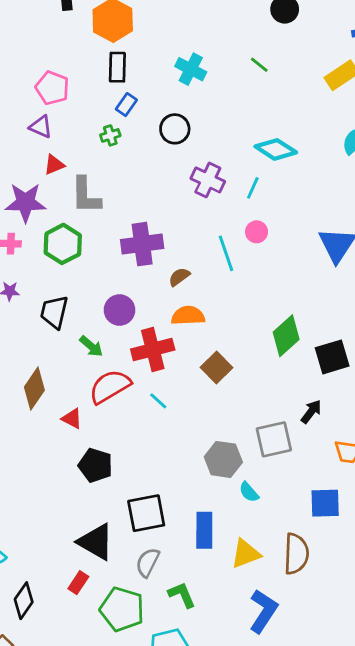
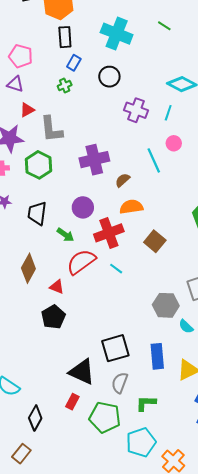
cyan cross: (191, 69) -> (117, 34), size x1.4
black pentagon: (95, 465) -> (53, 317), moved, turned 30
green L-shape: (182, 595) -> (146, 403), turned -60

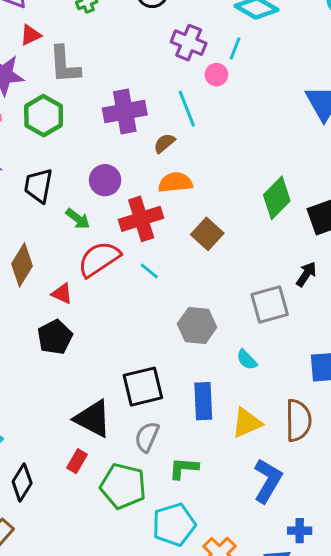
pink circle: (174, 143) -> (216, 75), moved
cyan line: (154, 160) -> (187, 109), moved
gray hexagon: (166, 305) -> (197, 326), moved

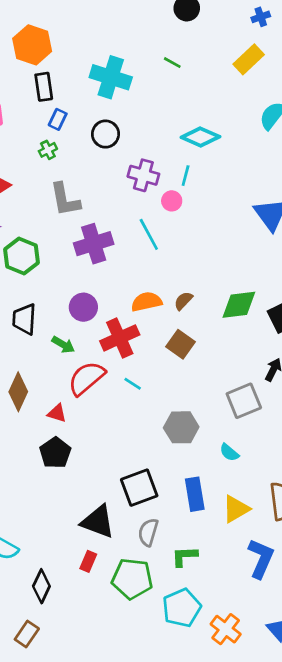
gray L-shape: (65, 65) -> (65, 200), moved
brown semicircle: (164, 143) -> (183, 301), moved
green diamond: (277, 198) -> (239, 305), turned 45

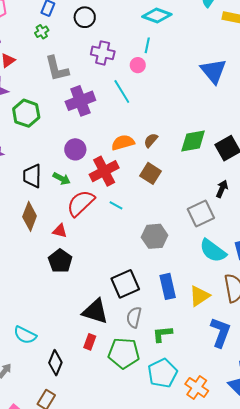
purple cross: (143, 175) -> (103, 53), moved
black trapezoid: (24, 319) -> (32, 176), moved
cyan semicircle: (229, 452) -> (213, 251), moved, size x1.8

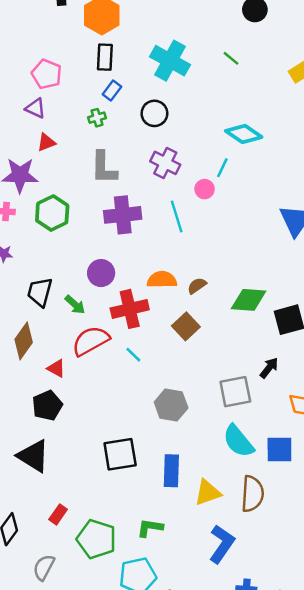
black triangle: (95, 311) -> (33, 456), moved
gray semicircle: (134, 317) -> (44, 567), moved

